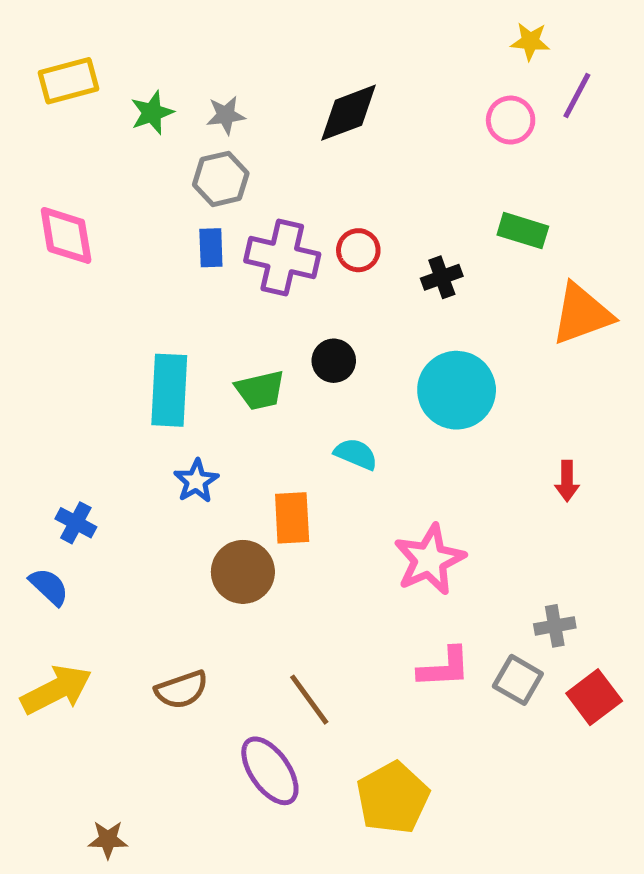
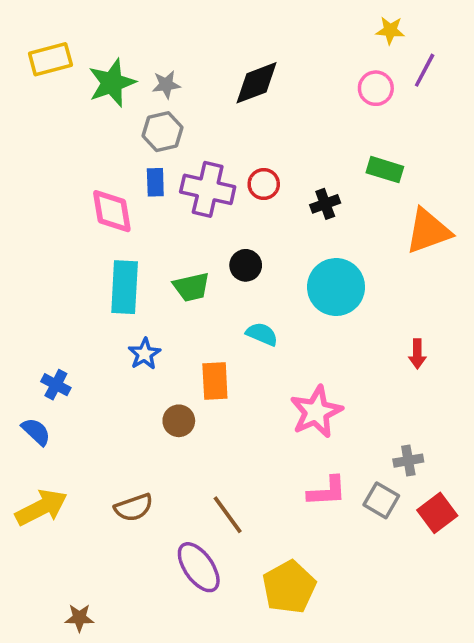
green star: (152, 113) -> (112, 83), size x1.5
pink diamond: (66, 235) -> (112, 211), moved
brown circle: (243, 572) -> (179, 421), size x0.7

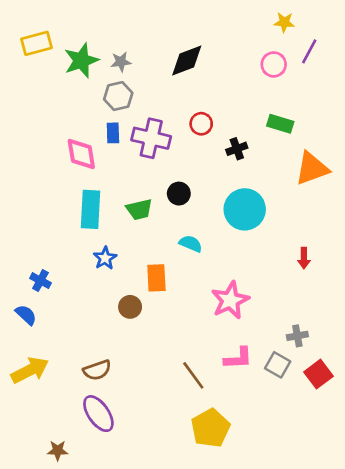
red circle: (264, 184) -> (201, 124), moved
brown line: (228, 515) -> (193, 375), moved
purple ellipse: (199, 567) -> (98, 414), moved

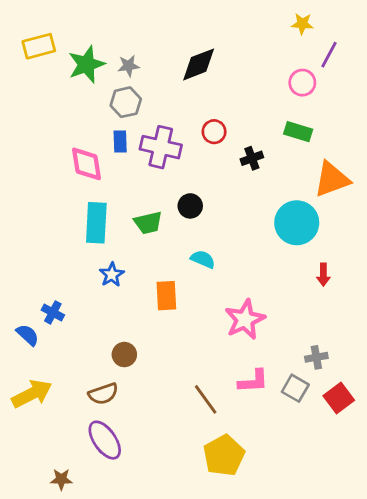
pink circle: (274, 64) -> (302, 83), moved
cyan circle: (245, 209) -> (297, 223), moved
blue cross: (40, 281) -> (53, 312), moved
brown circle: (130, 307) -> (124, 355), moved

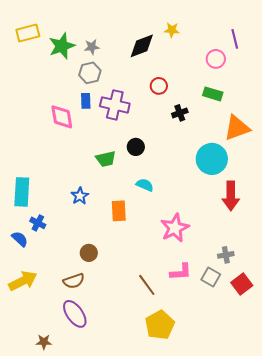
yellow star: (302, 24) -> (172, 30), moved
purple line: (329, 55) -> (235, 39), turned -42
red circle: (214, 132) -> (159, 86), moved
cyan rectangle: (96, 223) -> (22, 192), moved
red arrow: (323, 275) -> (231, 196), size x1.8

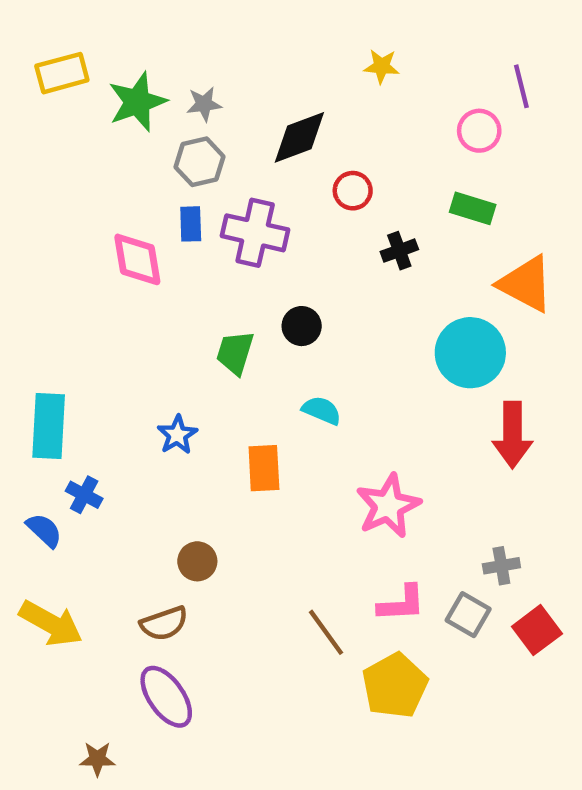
black diamond: (142, 46) -> (299, 137), moved
orange triangle: (237, 128) -> (526, 284), turned 48
green trapezoid: (106, 159) -> (235, 353), turned 120
yellow arrow: (23, 281) -> (51, 623), turned 56
yellow pentagon: (160, 325) -> (395, 686), moved

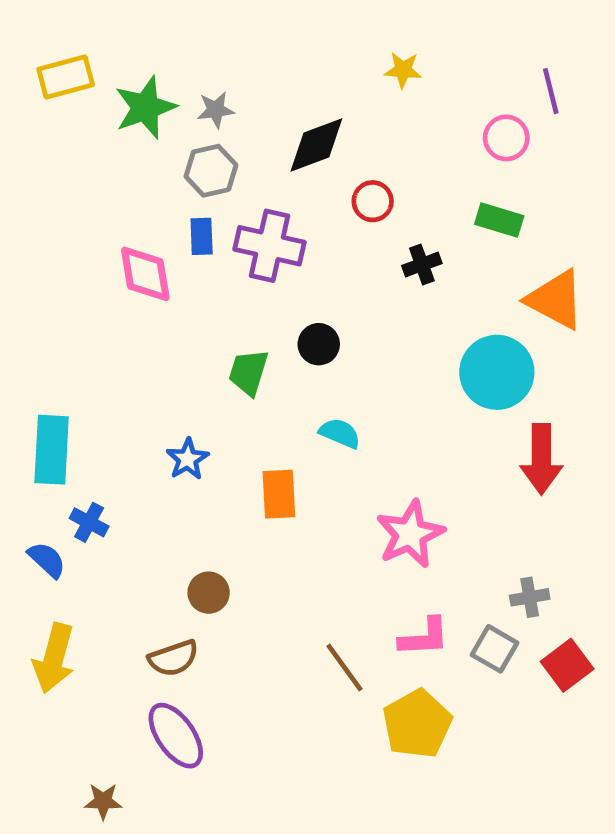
yellow arrow: (51, 623) -> (54, 658), turned 76

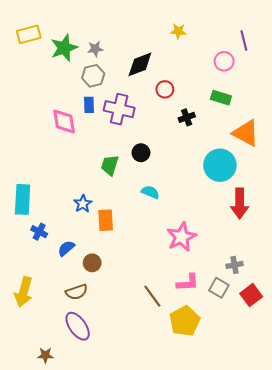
orange rectangle: (279, 494) -> (106, 220), moved
blue semicircle: (47, 560) -> (66, 248), moved, turned -84

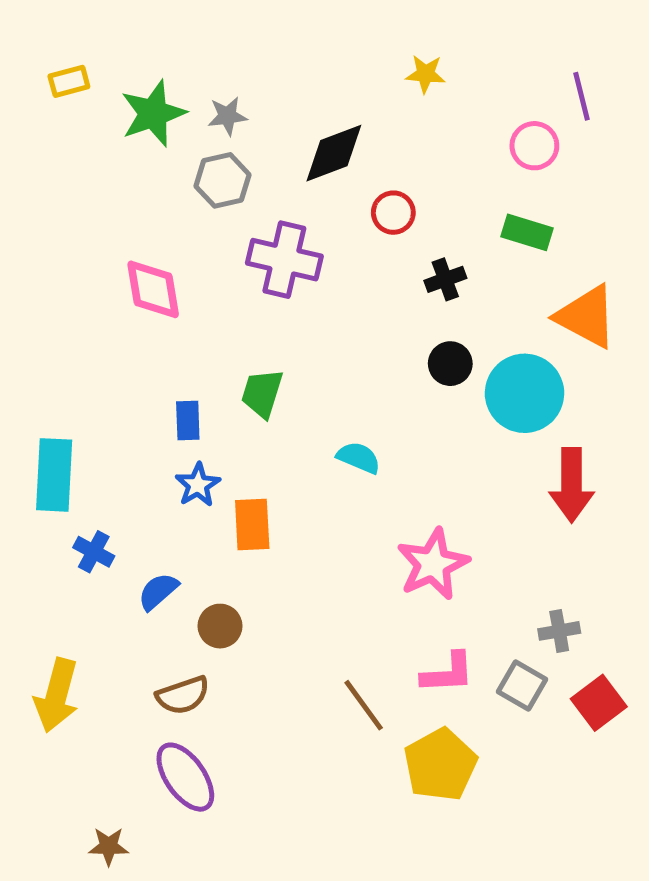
yellow rectangle: (29, 34) -> (69, 81), size x0.7
blue rectangle: (89, 105) -> (188, 421), moved
black circle: (141, 153) -> (450, 364), moved

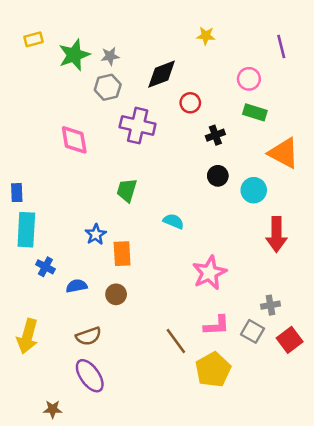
pink circle: (534, 146) -> (249, 79), moved
cyan circle: (525, 393) -> (254, 190), size x0.7
blue rectangle: (188, 421) -> (17, 193), moved
blue semicircle: (158, 591) -> (77, 286), turned 30
brown circle: (220, 626) -> (116, 294), moved

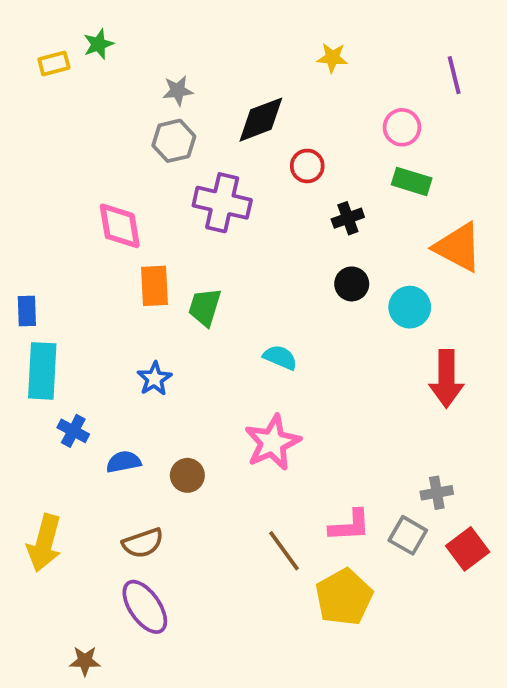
green star: (74, 55) -> (98, 44), moved, size x0.6
orange rectangle: (122, 254) -> (154, 286), moved
pink star: (209, 273) -> (272, 442), moved

